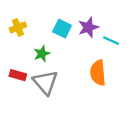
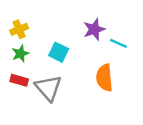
cyan square: (62, 29) -> (59, 52), moved
green star: (42, 54) -> (20, 54), moved

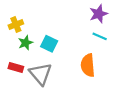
purple star: (94, 29) -> (99, 14), moved
green star: (20, 54) -> (26, 43), moved

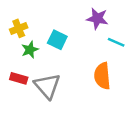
purple star: (99, 14) -> (97, 18), moved, turned 30
cyan square: (49, 44) -> (57, 40), moved

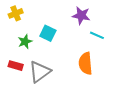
yellow cross: (19, 28) -> (16, 13), moved
gray triangle: (47, 86) -> (40, 72), turned 35

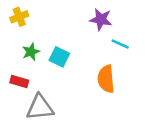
cyan square: (48, 33) -> (59, 57), moved
gray triangle: (40, 72) -> (40, 107), moved, turned 30

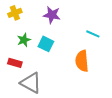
purple star: (101, 19) -> (52, 15), moved
gray triangle: (40, 107) -> (31, 83), turned 35

